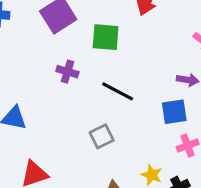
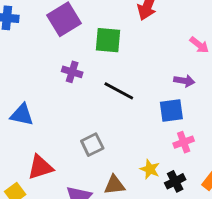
gray square: (102, 136) -> (92, 145), moved

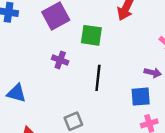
black line: (119, 91) -> (98, 78), turned 65

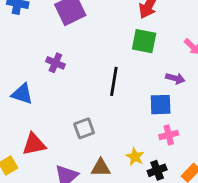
green square: (91, 35) -> (144, 41), moved
purple cross: (60, 60) -> (55, 63), moved

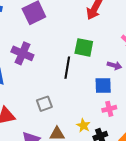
green square: (144, 41) -> (84, 47), moved
purple cross: (55, 63) -> (22, 53), size x1.5

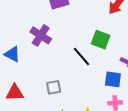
black line: (67, 68) -> (81, 56), turned -60

